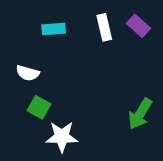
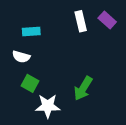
cyan rectangle: (54, 29) -> (31, 31), moved
green arrow: (140, 114) -> (83, 88), moved

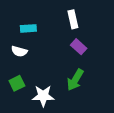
purple rectangle: (107, 20) -> (79, 47), moved
green square: (30, 83) -> (17, 83), moved, turned 35

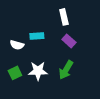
cyan rectangle: (28, 28) -> (37, 36), moved
white star: (43, 96) -> (38, 71), moved

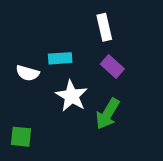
white star: (38, 71) -> (72, 96), moved, turned 30
green square: (15, 73) -> (21, 137), moved, turned 32

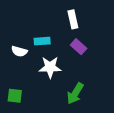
white star: (72, 96) -> (50, 67), turned -30
green arrow: (108, 114) -> (75, 93), moved

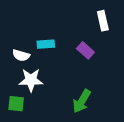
white rectangle: (73, 19) -> (103, 21), moved
white star: (50, 67) -> (31, 80), moved

